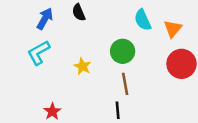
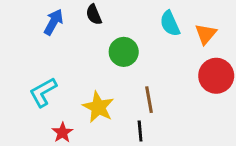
green circle: (123, 51) -> (124, 52), moved
cyan L-shape: (39, 53) -> (43, 92), moved
yellow star: (82, 66) -> (98, 107), moved, size x1.5

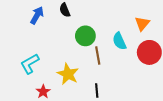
cyan semicircle: (170, 24) -> (119, 41), moved
brown line: (149, 100) -> (98, 56), moved

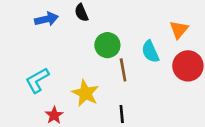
blue arrow: (37, 15) -> (46, 19), turned 48

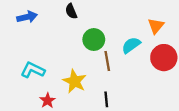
blue arrow: (46, 19) -> (27, 17), moved
cyan semicircle: (150, 52) -> (131, 45), turned 78
cyan L-shape: (37, 80) -> (33, 70), turned 55

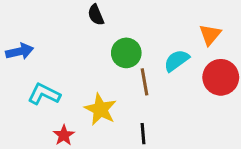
blue arrow: (27, 17) -> (20, 51), moved

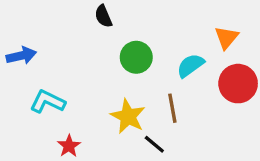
brown line: (145, 82) -> (172, 108), moved
yellow star: (100, 109) -> (128, 116), moved
black line: (143, 134) -> (154, 144), turned -45

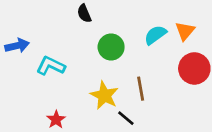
cyan semicircle: (190, 65) -> (155, 35), moved
cyan L-shape: (48, 102) -> (51, 66), moved

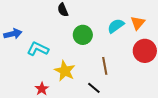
yellow star: (104, 95) -> (65, 71), moved

